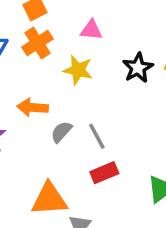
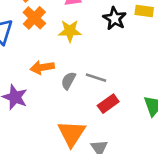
gray line: (97, 136) -> (96, 78), turned -30
orange triangle: (49, 199) -> (72, 134), turned -40

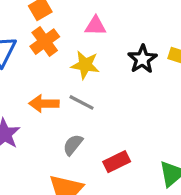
gray line: (96, 78) -> (81, 102), moved
gray semicircle: (68, 81) -> (73, 145), moved

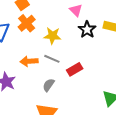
pink triangle: (95, 26) -> (76, 10), moved, turned 48
red rectangle: (117, 162) -> (75, 69), moved

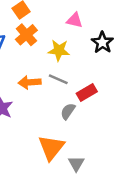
pink triangle: (76, 10) -> (75, 20), moved, turned -32
gray semicircle: (49, 85) -> (68, 111), moved

